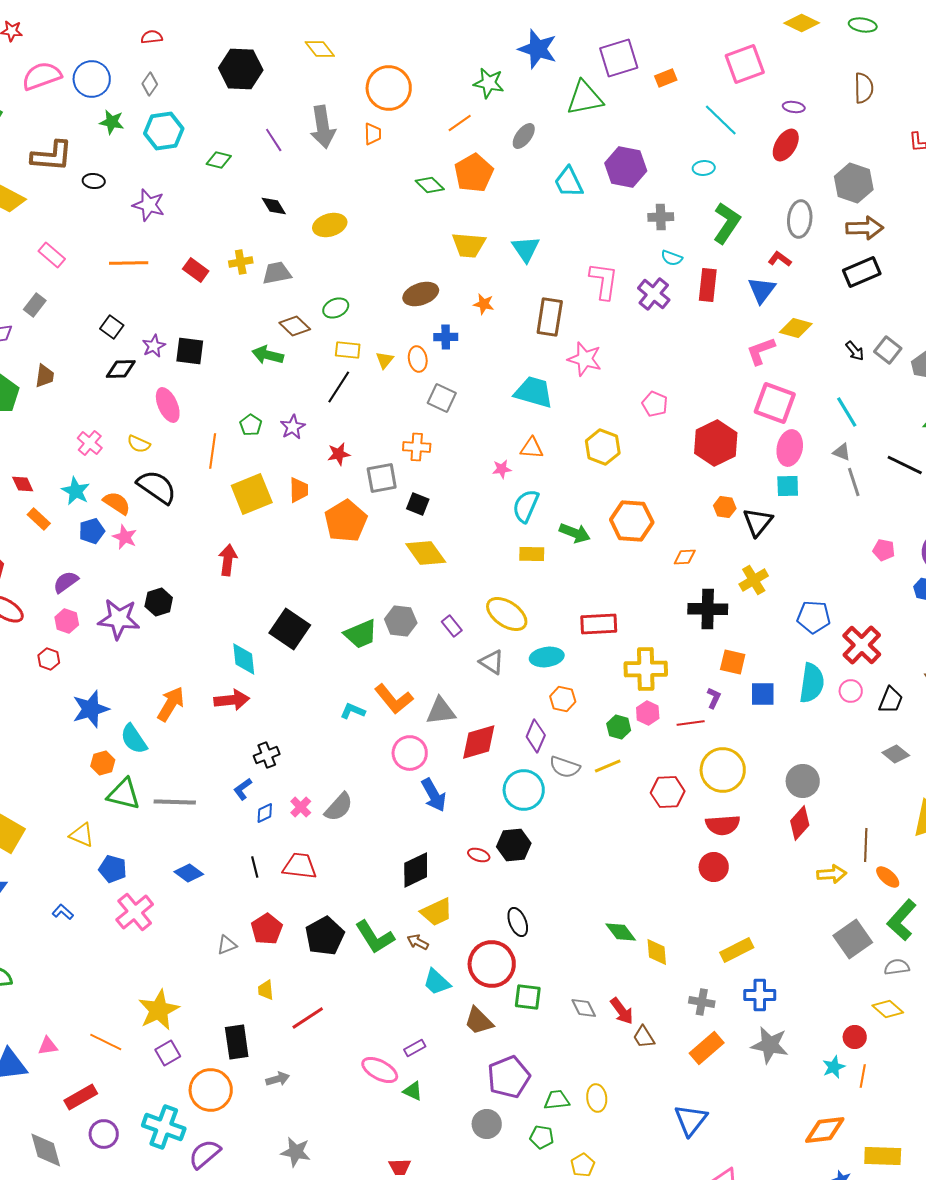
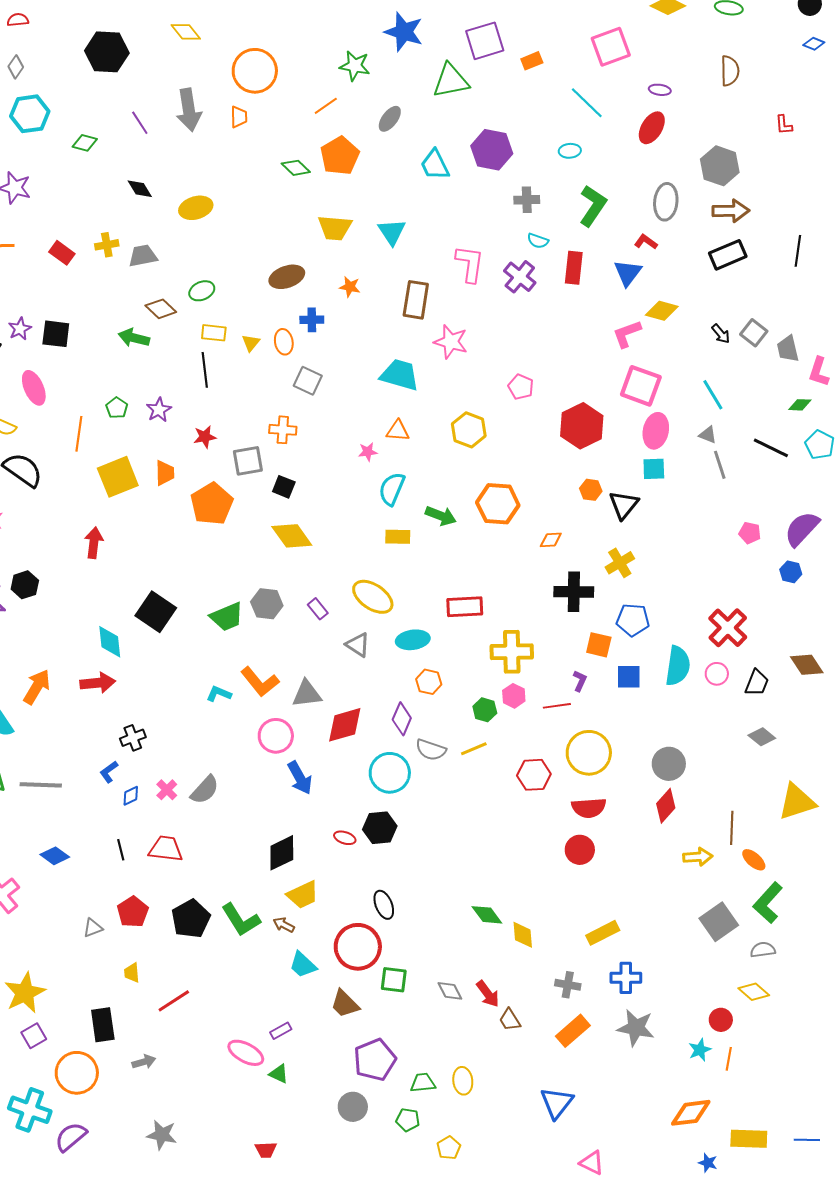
black line: (339, 387) -> (205, 370), turned -40
blue pentagon: (814, 617) -> (633, 620), moved

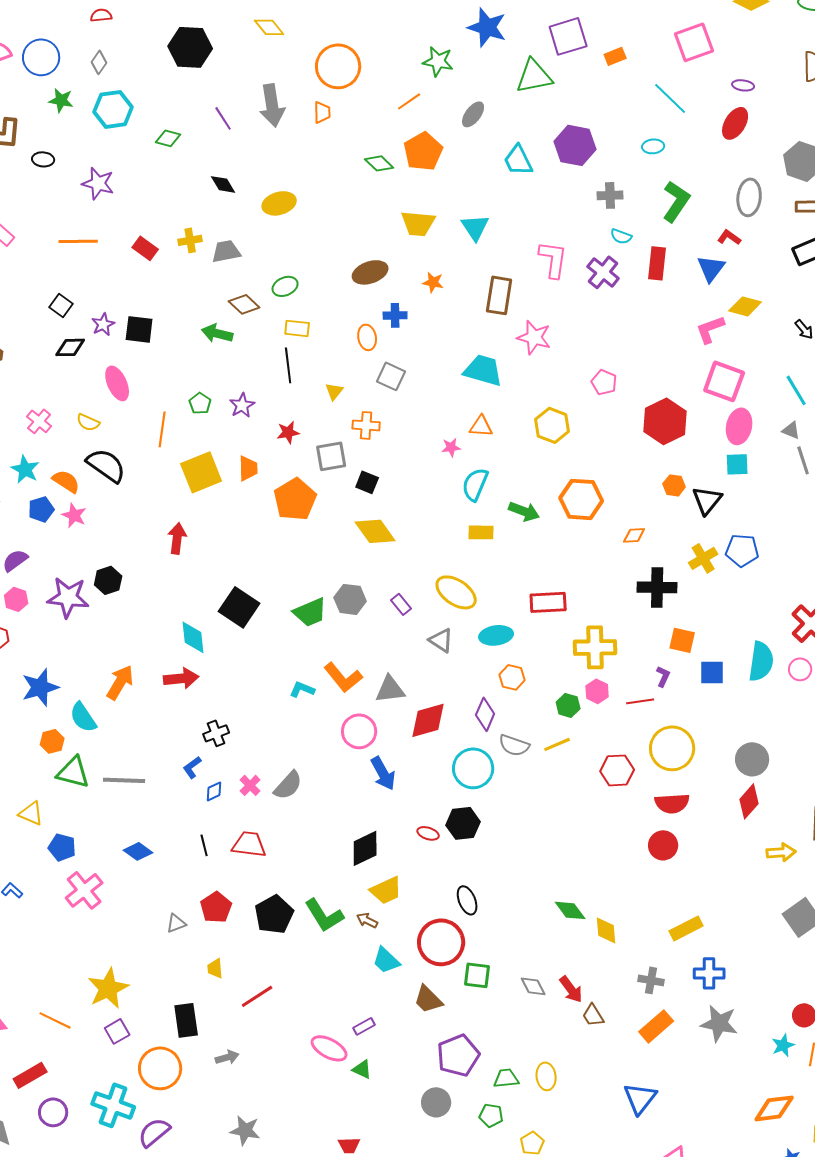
yellow triangle: (251, 343) -> (334, 391), moved
blue pentagon: (633, 620) -> (742, 550), moved

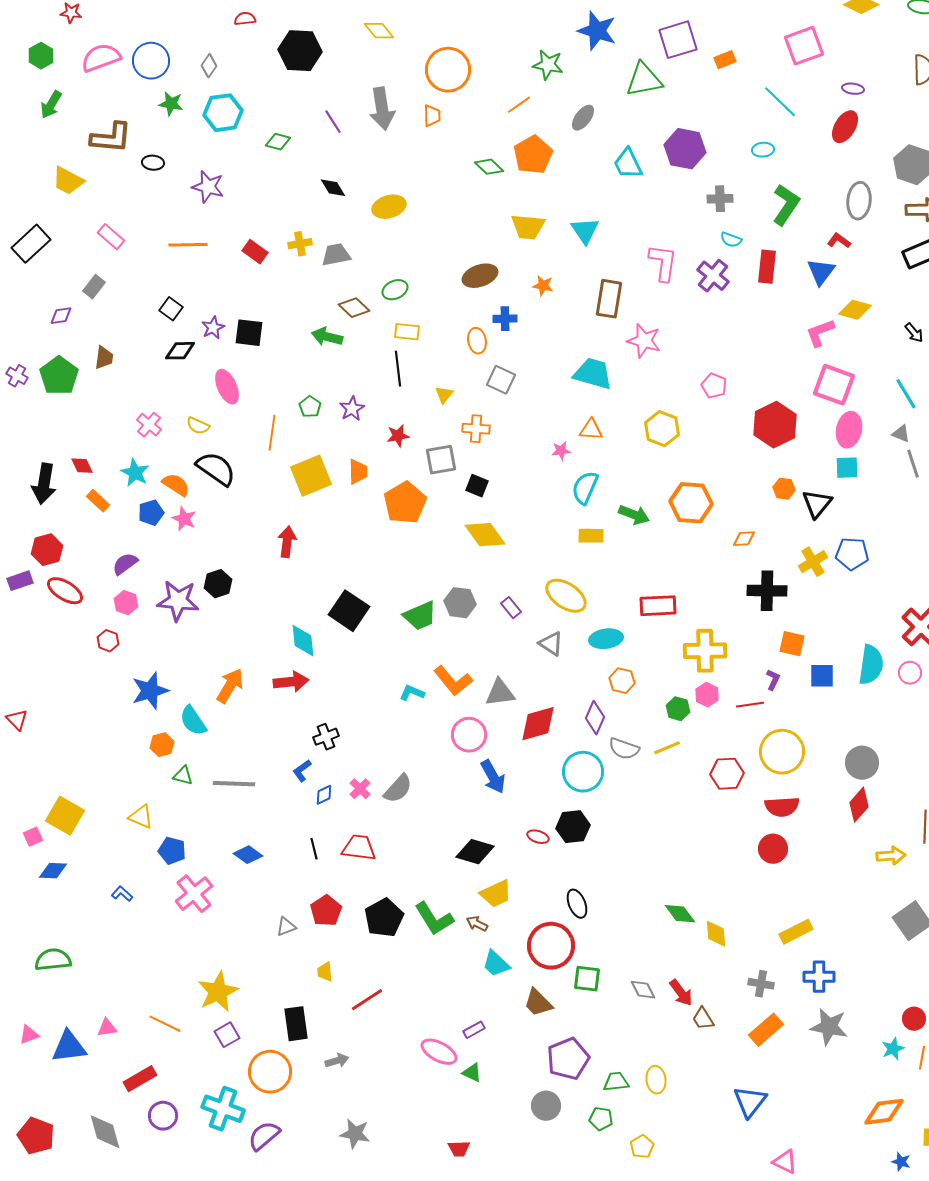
red semicircle: (101, 15) -> (245, 19), moved
green triangle: (73, 772) -> (183, 776), size x0.6
black diamond: (365, 848) -> (475, 852), turned 42

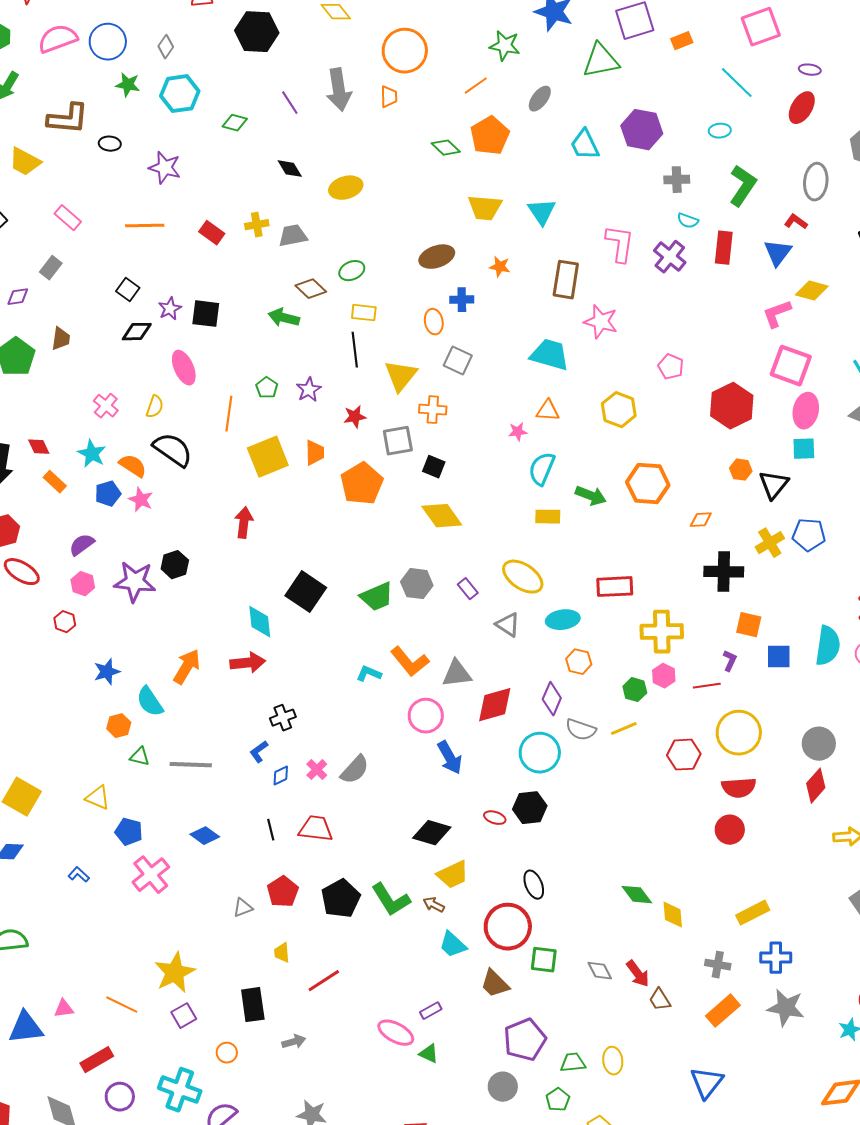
yellow triangle: (444, 395) -> (401, 376), size x1.8
yellow semicircle: (198, 426) -> (155, 407), turned -95
blue star: (150, 691) -> (107, 672), size x0.7
orange circle: (270, 1072) -> (227, 1053), size x0.5
green pentagon: (601, 1119) -> (558, 1100), turned 30

